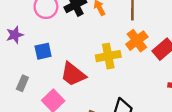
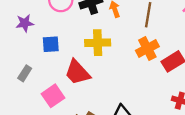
yellow cross: (108, 56) -> (98, 43), moved

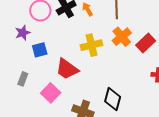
purple star: (25, 23) -> (23, 33), moved
yellow cross: (98, 43) -> (91, 45), moved

